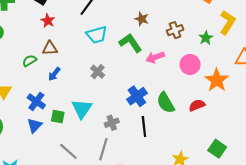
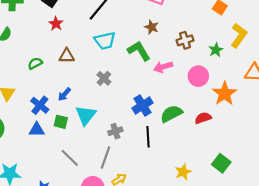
brown triangle: (50, 48) -> (67, 56), moved
blue arrow: (54, 74) -> (64, 94), moved
green semicircle: (166, 103) -> (171, 114), turned 90
blue triangle: (35, 125) -> (37, 130), turned 42

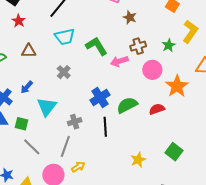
brown star: (152, 27) -> (130, 17), moved
brown cross: (185, 40) -> (138, 46), moved
green square: (61, 122) -> (22, 124), moved

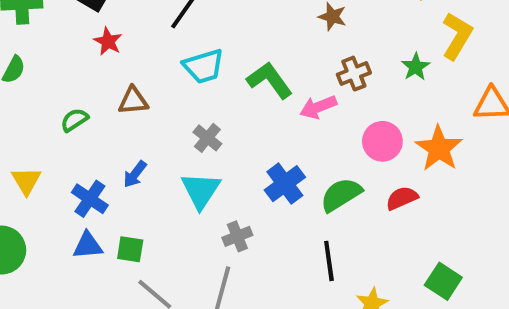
pink circle: (152, 70) -> (382, 141), moved
cyan triangle: (47, 107) -> (201, 190), moved
black line: (105, 127) -> (329, 261), moved

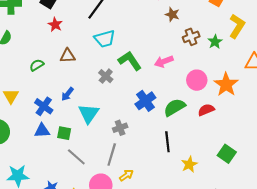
brown cross: (354, 74) -> (191, 37), moved
green L-shape: (270, 80) -> (130, 61), moved
cyan triangle: (201, 190) -> (89, 114), moved

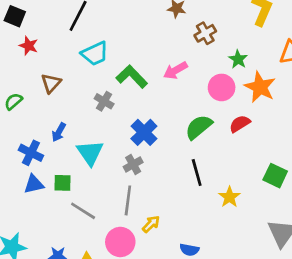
green star: (215, 42) -> (238, 59), moved
brown triangle: (68, 56) -> (51, 83), turned -35
blue cross: (145, 101) -> (144, 132), moved

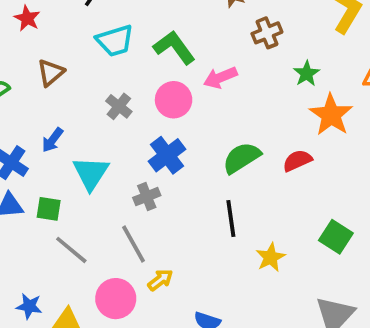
green L-shape: (132, 77) -> (174, 47), moved
pink circle: (222, 87) -> (174, 100), moved
gray line: (128, 200) -> (133, 244), turned -44

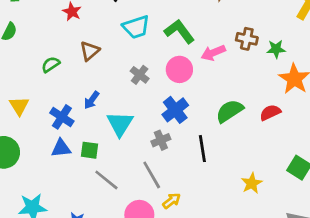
brown cross: (267, 33) -> (247, 39), moved, turned 35
green star: (307, 74) -> (276, 49), turned 30
black line: (231, 219) -> (202, 149), moved

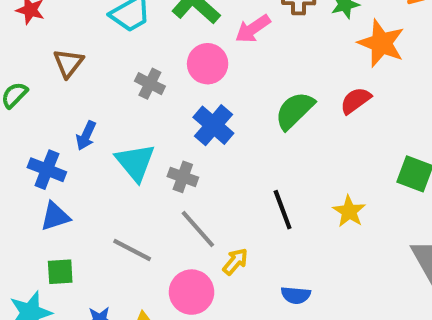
gray cross: (161, 140) -> (183, 177), moved, turned -36
black line: (202, 149) -> (283, 210), moved
green square: (89, 150) -> (60, 272), moved

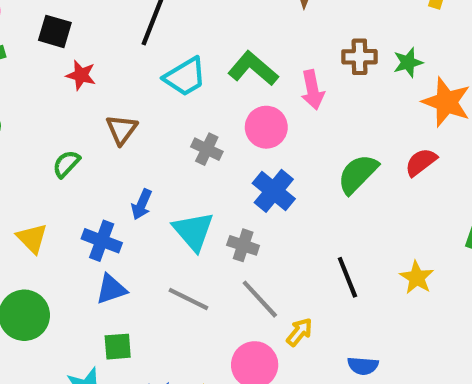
pink arrow: (253, 29) -> (313, 90), turned -66
gray line: (132, 250) -> (188, 299), moved

